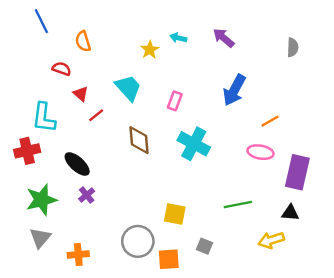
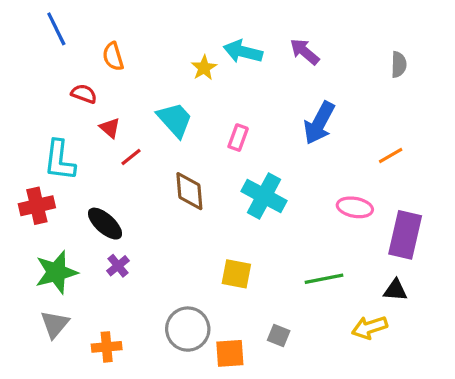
cyan arrow: (178, 38) -> (243, 52), size x1.6
orange line: (270, 121) -> (391, 155), moved
yellow square: (175, 214) -> (236, 274), moved

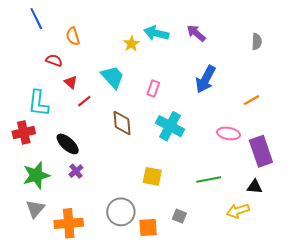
purple rectangle: (405, 235) -> (261, 151), turned -32
orange cross: (107, 347) -> (69, 223), size x1.5

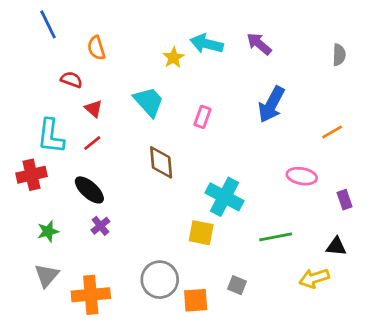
red line: (84, 101) -> (92, 143), moved
cyan cross: (170, 126) -> (225, 197), moved
purple rectangle: (261, 151) -> (345, 200), size x0.5
green star: (36, 175) -> (48, 231), size x0.6

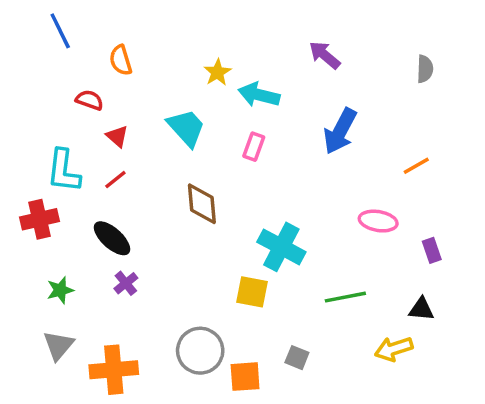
cyan arrow: (207, 44) -> (259, 95), moved

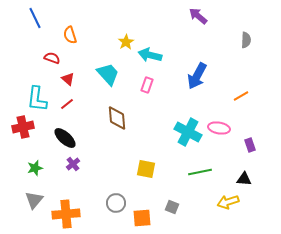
purple arrow: (325, 55) -> (198, 16), moved
cyan cross: (281, 247) -> (188, 132), moved
gray circle: (200, 351) -> (116, 203), size x0.7

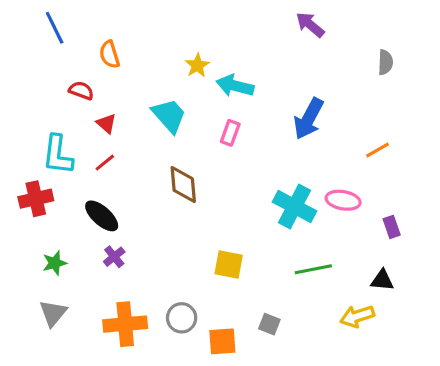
orange cross: (66, 214) -> (125, 324), moved

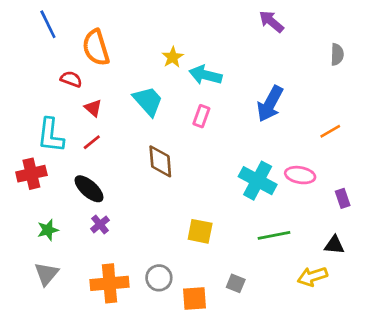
orange semicircle: (109, 54) -> (96, 48), size x1.5

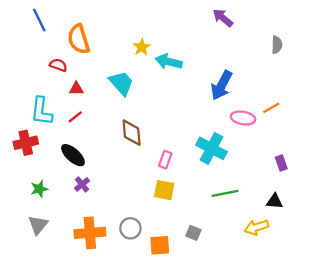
red triangle: (93, 108) -> (76, 89), turned -42
pink rectangle: (201, 116) -> (165, 160), moved
pink ellipse: (300, 175) -> (243, 118), moved

